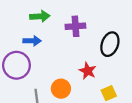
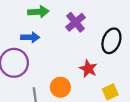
purple cross: (75, 26) -> (75, 22), turned -36

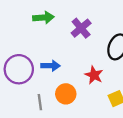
blue arrow: (30, 37) -> (50, 66), moved

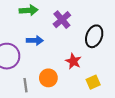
blue arrow: (50, 66) -> (35, 40), moved

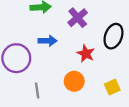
red star: (73, 61) -> (86, 54), moved
orange circle: (48, 78) -> (74, 81), moved

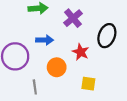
orange circle: (74, 81) -> (57, 67), moved
yellow square: (112, 87) -> (88, 84), moved, turned 32

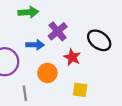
purple cross: (73, 18) -> (58, 31), moved
black ellipse: (107, 36) -> (99, 40), turned -75

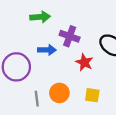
purple cross: (58, 31) -> (70, 36), turned -30
orange circle: (47, 73) -> (59, 93), moved

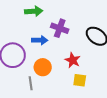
red star: (84, 62) -> (73, 60), moved
orange circle: (59, 93) -> (43, 67), moved

